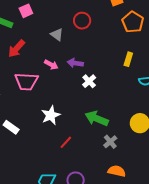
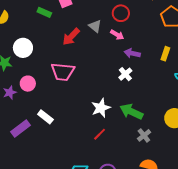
red arrow: (16, 49) -> (71, 37), moved
purple arrow: (75, 63) -> (132, 53), moved
pink arrow: (51, 65) -> (117, 35), moved
white star: (51, 115) -> (101, 108), moved

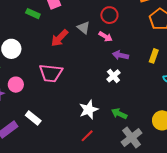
green arrow: (131, 112) -> (119, 114), size x0.7
gray cross: (144, 135) -> (132, 137), size x1.5

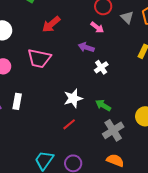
gray triangle: (84, 28) -> (127, 17), moved
purple arrow: (120, 55) -> (86, 47), moved
white rectangle: (33, 118) -> (17, 101), turned 56

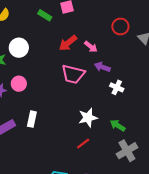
pink arrow: (97, 27) -> (91, 47), moved
pink trapezoid: (39, 58) -> (73, 74), moved
white cross: (101, 67) -> (117, 87), turned -32

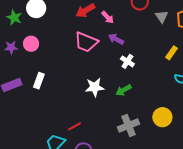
green arrow: (118, 125) -> (123, 90), moved, turned -70
red line: (83, 143) -> (75, 126), moved

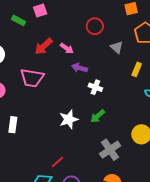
gray triangle: (162, 17) -> (117, 47), moved
pink trapezoid: (86, 42) -> (32, 78), moved

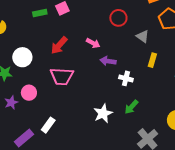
green rectangle: (19, 20) -> (40, 13), moved, turned -32
red arrow: (44, 46) -> (59, 45), moved
yellow rectangle: (137, 69) -> (152, 60), moved
white rectangle: (13, 125) -> (48, 125), turned 35

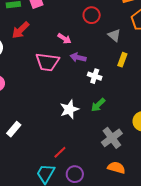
red arrow: (59, 45) -> (21, 30), moved
pink trapezoid: (62, 76) -> (47, 62), moved
white rectangle: (48, 125) -> (14, 129), moved

